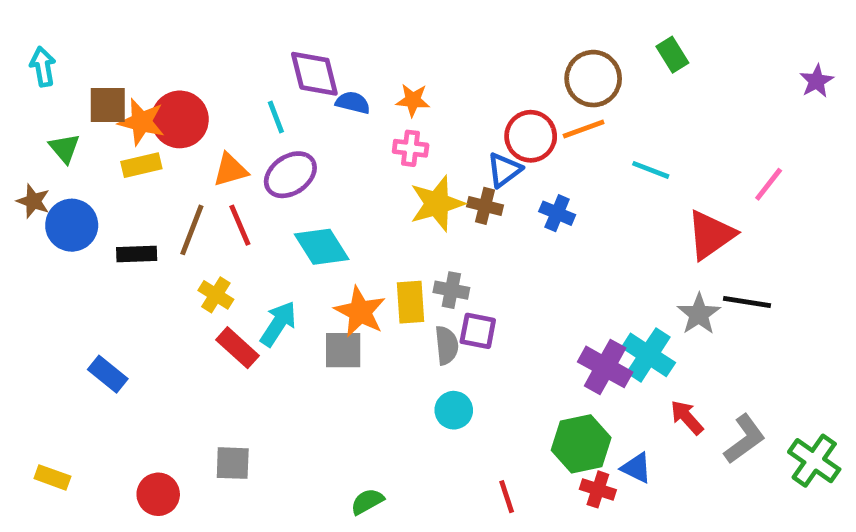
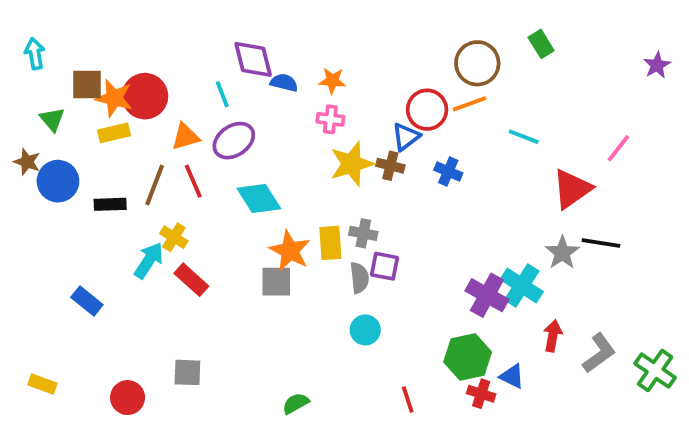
cyan arrow: (278, 324) -> (149, 260), moved
red arrow: (687, 417) -> (553, 336), turned 52

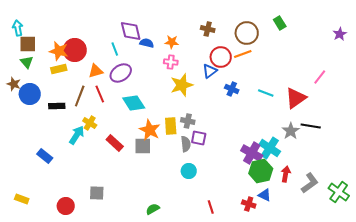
brown square: (87, 85) -> (28, 44), moved
cyan line: (524, 137) -> (266, 93), moved
brown cross: (390, 166) -> (208, 29), moved
red rectangle: (191, 280) -> (115, 143), moved
green hexagon: (468, 357) -> (261, 171), moved

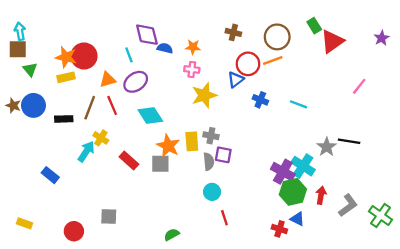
brown square: (28, 44) -> (18, 49), moved
brown star: (14, 84) -> (13, 105), moved
red triangle: (296, 98) -> (332, 41), moved
red line: (211, 207) -> (224, 218), moved

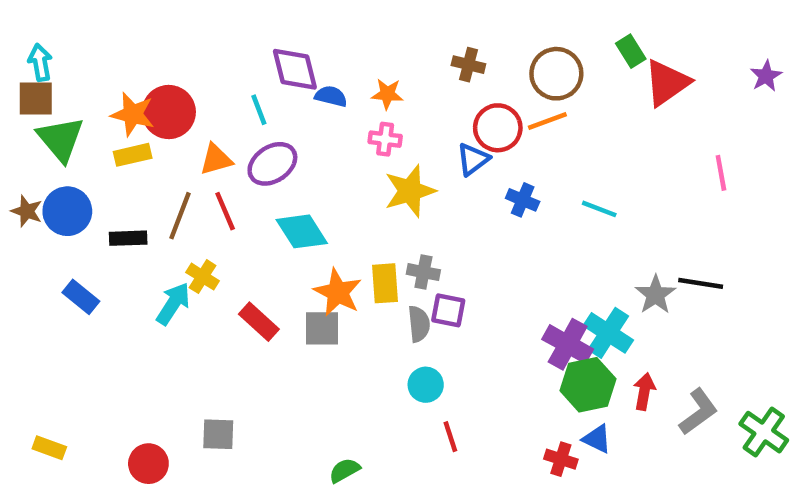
green triangle: (30, 69) -> (61, 139), size x1.6
pink line: (359, 86) -> (721, 173), turned -48
blue rectangle: (50, 175) -> (81, 297), moved

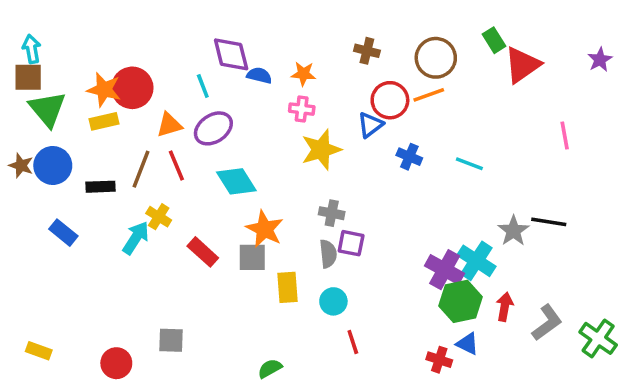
yellow rectangle: (385, 283) -> (288, 287), moved

